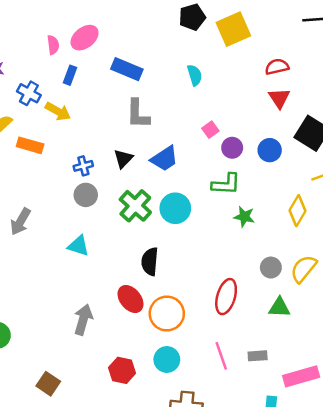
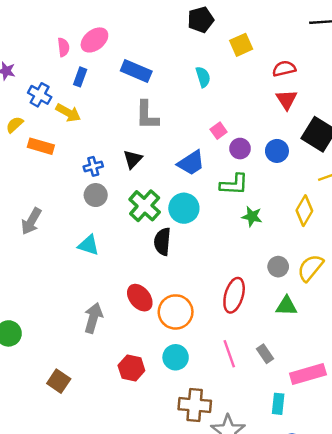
yellow square: (233, 29) -> (241, 45), moved, size x0.7
blue trapezoid: (164, 159) -> (191, 163), moved
black semicircle: (150, 261) -> (162, 242), moved
gray rectangle: (258, 356) -> (265, 354), turned 60

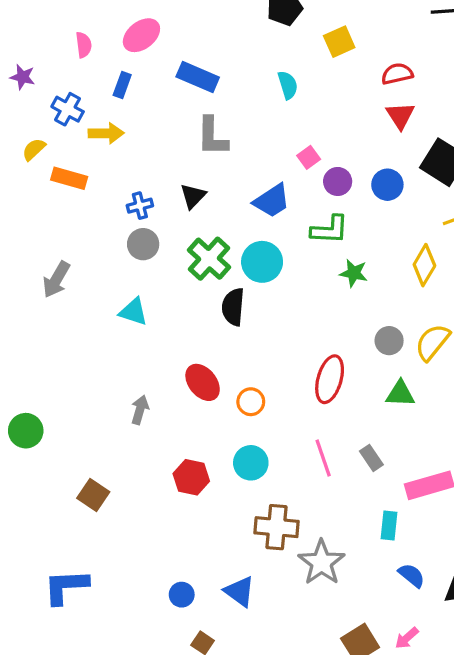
pink semicircle: (63, 47) -> (84, 45), moved
yellow arrow: (68, 113) -> (106, 133), turned -30
orange circle: (176, 312) -> (251, 402), size x0.6
gray arrow: (93, 318) -> (140, 410), size x0.7

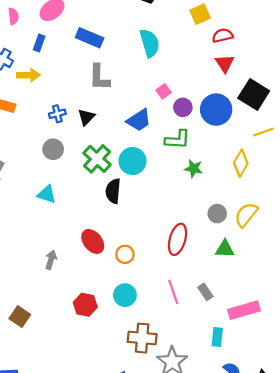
yellow square: (339, 42) -> (200, 14), moved
cyan semicircle: (288, 85) -> (150, 43), size x1.5
blue circle: (387, 185) -> (216, 110), size x1.5
blue cross: (140, 206) -> (57, 114), moved

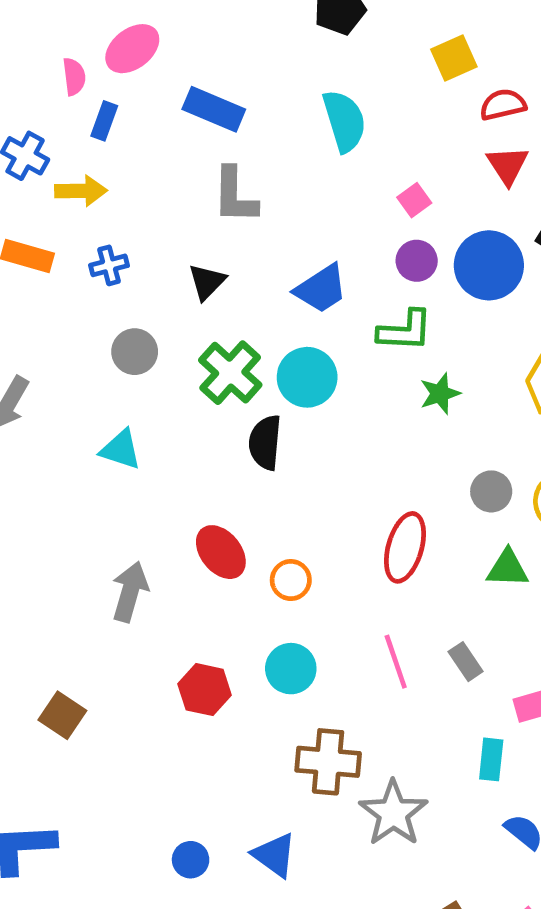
pink semicircle: (13, 16) -> (74, 77), moved
pink square: (164, 91) -> (414, 200), moved
blue cross: (57, 114) -> (109, 265), moved
green star: (194, 169) -> (440, 394), turned -30
gray arrow: (51, 260) -> (130, 592), size x1.4

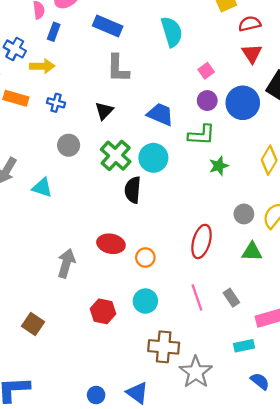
blue cross: (109, 265) -> (56, 103), turned 30
blue trapezoid: (321, 289) -> (160, 114), turned -124
cyan triangle: (121, 450) -> (42, 188), moved
red ellipse: (221, 552) -> (111, 244), turned -40
cyan rectangle: (491, 759) -> (244, 346), turned 72

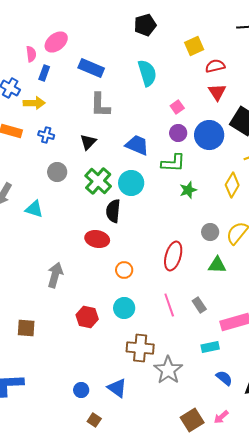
red ellipse: (111, 244) -> (97, 239), moved
brown square: (33, 324) -> (26, 328), turned -30

